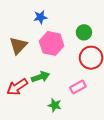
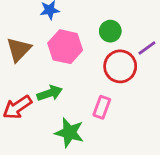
pink rectangle: (78, 87) -> (102, 107), turned -42
green star: (55, 105) -> (69, 133), size x1.5

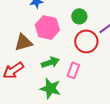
brown triangle: (19, 49) -> (23, 42), moved, turned 30
green arrow: (50, 93) -> (50, 62), moved

